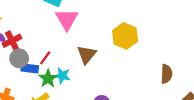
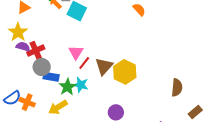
pink triangle: (67, 19) -> (76, 52), moved, size x0.7
yellow hexagon: (125, 36) -> (125, 72), moved
red line: (45, 58) -> (84, 63), moved

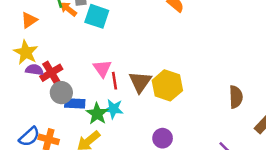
red line: (84, 63) -> (114, 81), turned -40

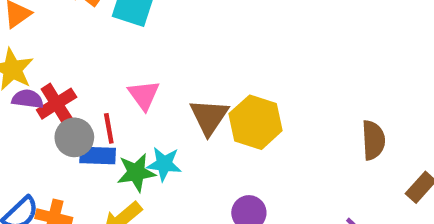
red line: (114, 81) -> (109, 128), moved
green star: (97, 114) -> (136, 173), turned 30

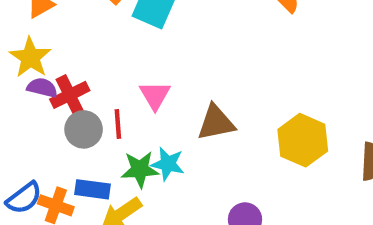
brown triangle: (209, 117) -> (216, 123), turned 39
yellow hexagon: (256, 122) -> (303, 140), moved
blue rectangle: (98, 155) -> (92, 189), moved

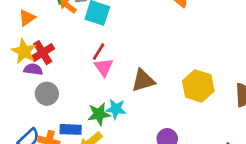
red cross: (70, 95) -> (43, 53), moved
red line: (118, 124) -> (99, 52), moved, turned 42
gray circle: (84, 129) -> (47, 94), moved

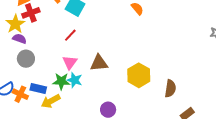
red cross: (43, 53) -> (31, 13), moved
pink triangle: (104, 67) -> (70, 62), moved

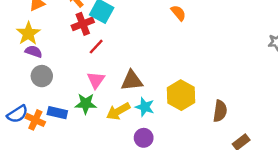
red cross: (31, 13) -> (83, 24), moved
cyan star: (75, 80) -> (145, 107), moved
yellow arrow: (51, 101) -> (118, 111), moved

